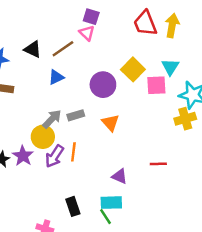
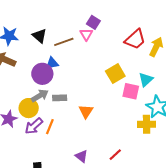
red trapezoid: (145, 23) -> (135, 39), turned -125
purple circle: (103, 85) -> (42, 74), moved
red line: (158, 164) -> (115, 155), turned -56

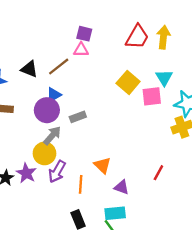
pink triangle: (86, 34) -> (81, 50), turned -40
gray rectangle: (60, 98) -> (78, 117), moved
orange triangle: (86, 111) -> (102, 165), moved
orange line: (50, 127) -> (81, 184), moved

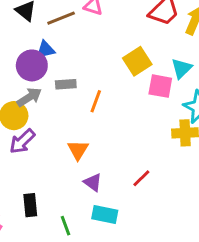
orange line: (81, 184) -> (96, 101), moved
cyan rectangle: (115, 213) -> (105, 215), moved

